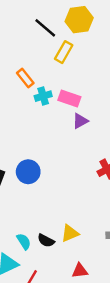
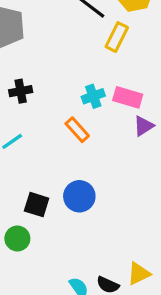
orange rectangle: (25, 78) -> (77, 130), moved

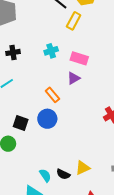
cyan cross: (93, 96) -> (51, 51), moved
purple triangle: (144, 126) -> (74, 78), moved
orange rectangle: (77, 130) -> (52, 95), moved

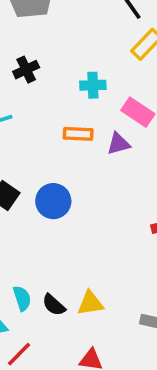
black cross: (13, 52) -> (26, 70), turned -32
orange rectangle: (52, 95) -> (78, 134), moved, turned -63

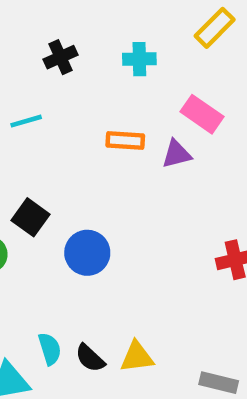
cyan cross: (93, 85) -> (139, 59), moved
blue circle: (53, 201) -> (87, 253), moved

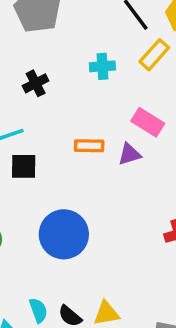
cyan cross: (139, 59) -> (102, 66), moved
black square: (30, 217) -> (24, 166), moved, turned -32
blue circle: (87, 253) -> (64, 234), size x1.4

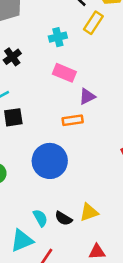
pink rectangle: (148, 122) -> (64, 73), moved
orange rectangle: (89, 146) -> (73, 120), moved

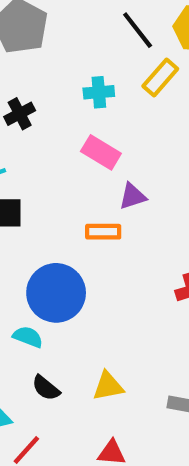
cyan semicircle: (40, 218) -> (28, 337), moved, turned -48
black semicircle: (64, 218) -> (46, 388), moved

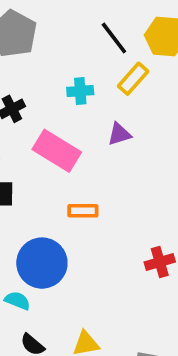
pink rectangle: (101, 152) -> (57, 151), moved, size x1.4
purple triangle: (133, 196) -> (119, 134), moved

